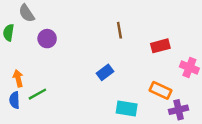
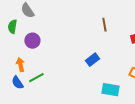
purple circle: (47, 39) -> (32, 41), moved
blue semicircle: (15, 100) -> (17, 83), turned -32

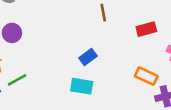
cyan rectangle: (110, 90) -> (82, 86), moved

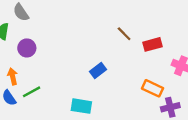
brown line: (103, 13) -> (124, 34), moved, turned -35
cyan rectangle: (82, 86) -> (81, 106), moved

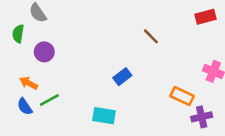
red rectangle: (152, 44) -> (206, 17), moved
orange arrow: (13, 76) -> (29, 83), turned -49

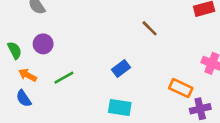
green semicircle: (18, 34) -> (15, 50), moved, turned 144
green line: (49, 100) -> (64, 78), moved
cyan rectangle: (104, 116) -> (120, 107), moved

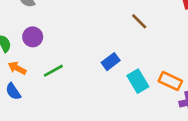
cyan rectangle: (120, 107) -> (138, 81), moved, turned 50

